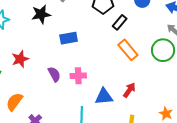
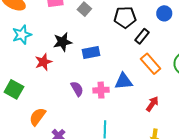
black star: (41, 14) -> (63, 42), moved
red star: (20, 59) -> (43, 62), moved
blue triangle: (104, 96) -> (124, 81), moved

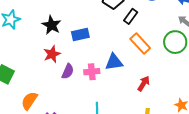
black star: (63, 42) -> (51, 25), turned -30
red star: (43, 62) -> (52, 54), moved
purple semicircle: (77, 89) -> (68, 71), turned 56

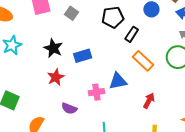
purple semicircle: (68, 71) -> (69, 108), moved, turned 91

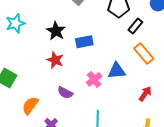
red star: (56, 77) -> (55, 60), turned -30
pink cross: (96, 92) -> (94, 79), turned -35

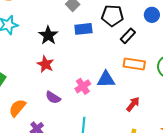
blue rectangle: (84, 42) -> (83, 29), moved
orange rectangle: (144, 54) -> (134, 64), turned -45

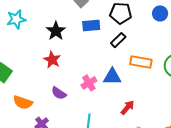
black rectangle: (128, 36) -> (118, 40), moved
red arrow: (133, 104) -> (127, 107), moved
orange semicircle: (17, 108) -> (23, 102), turned -114

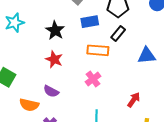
orange rectangle: (141, 62) -> (98, 50), moved
blue triangle: (112, 77) -> (147, 56), moved
purple semicircle: (59, 93) -> (51, 91), moved

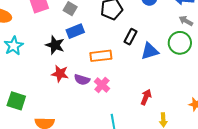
blue rectangle: (90, 22) -> (75, 31), moved
black rectangle: (118, 34) -> (131, 37), moved
purple semicircle: (51, 91) -> (82, 80), moved

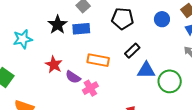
green circle: (180, 43) -> (170, 81), moved
black star: (55, 45) -> (58, 25), moved
cyan star: (14, 46) -> (23, 39), moved

